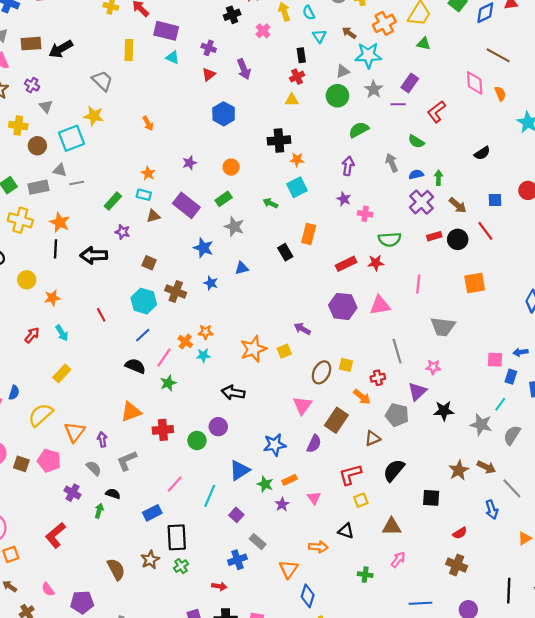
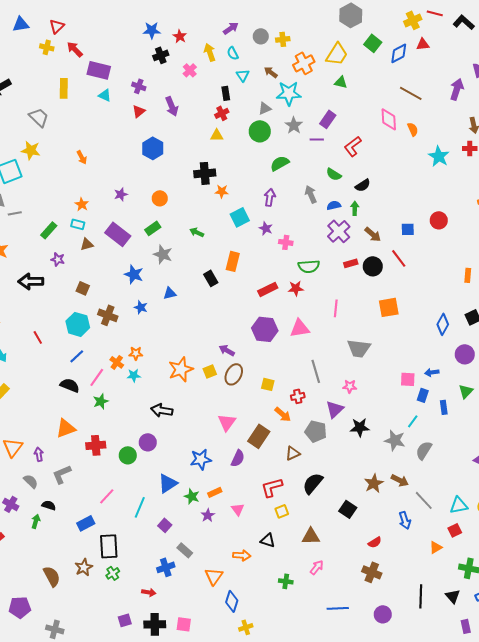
black semicircle: (482, 153) -> (363, 185), moved
cyan square: (297, 187) -> (240, 217), moved
brown ellipse: (321, 372) -> (234, 374), moved
black square: (431, 498) -> (348, 509), turned 30

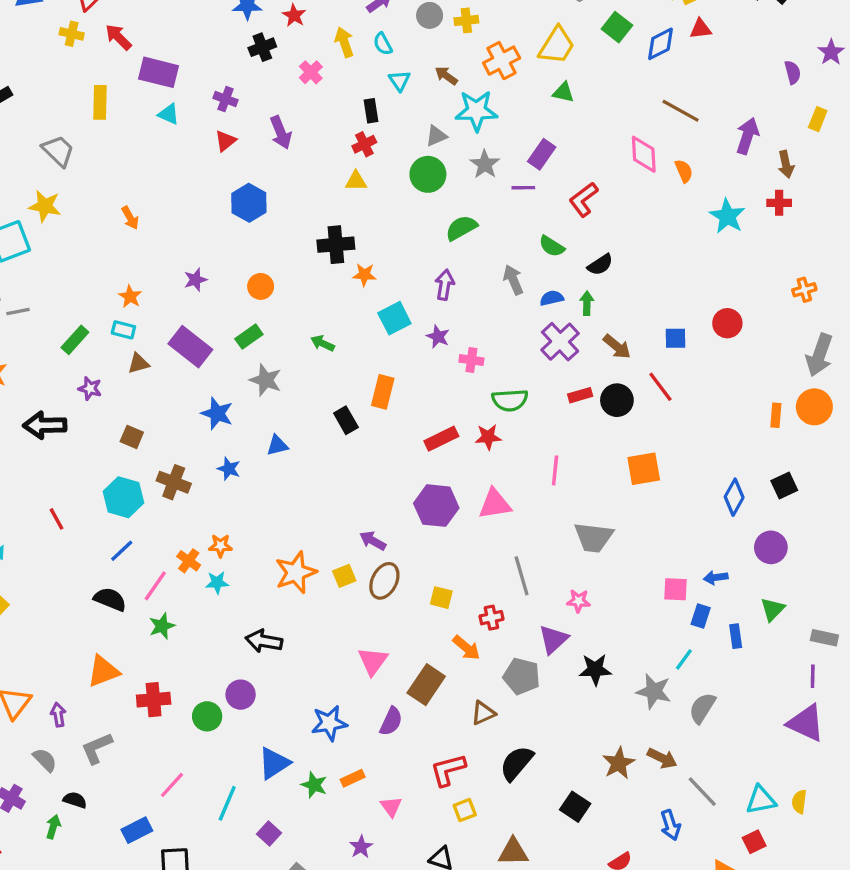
purple arrow: (457, 89) -> (747, 136), moved
purple star: (208, 515) -> (361, 847), moved

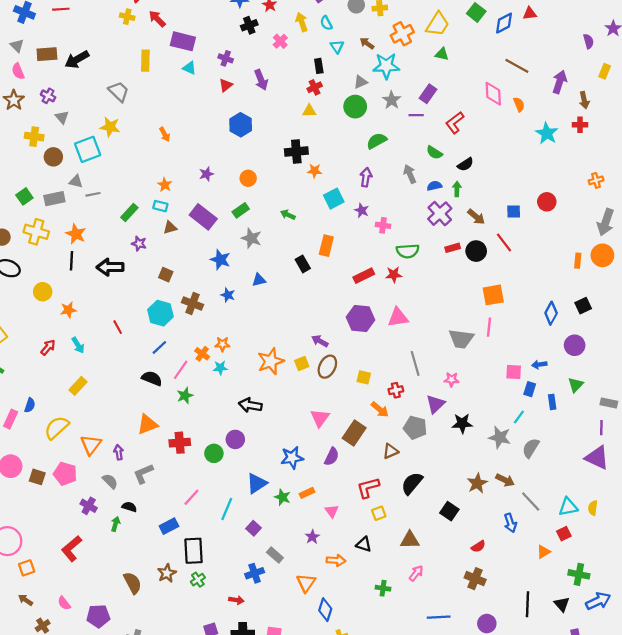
pink line: (555, 470) -> (489, 327), moved

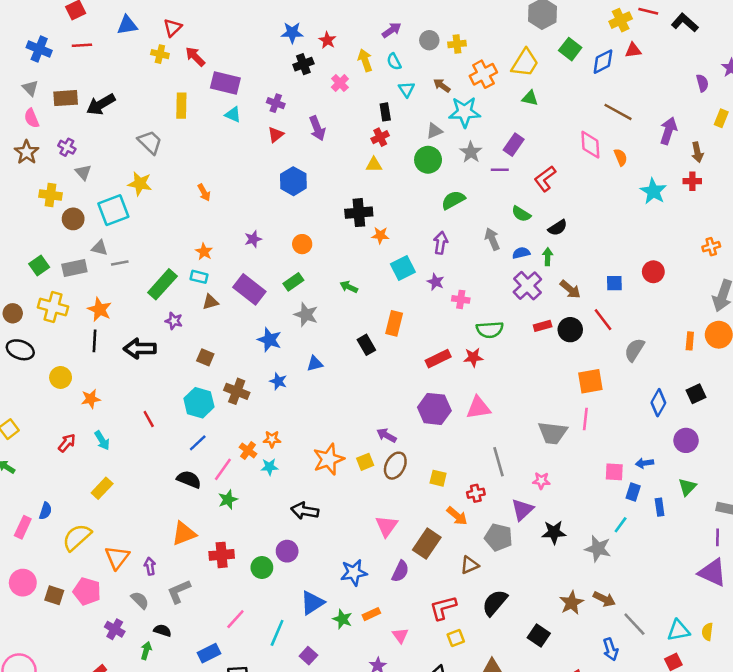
green rectangle: (129, 213) -> (162, 284), size x1.4
gray semicircle: (531, 448) -> (634, 350), moved

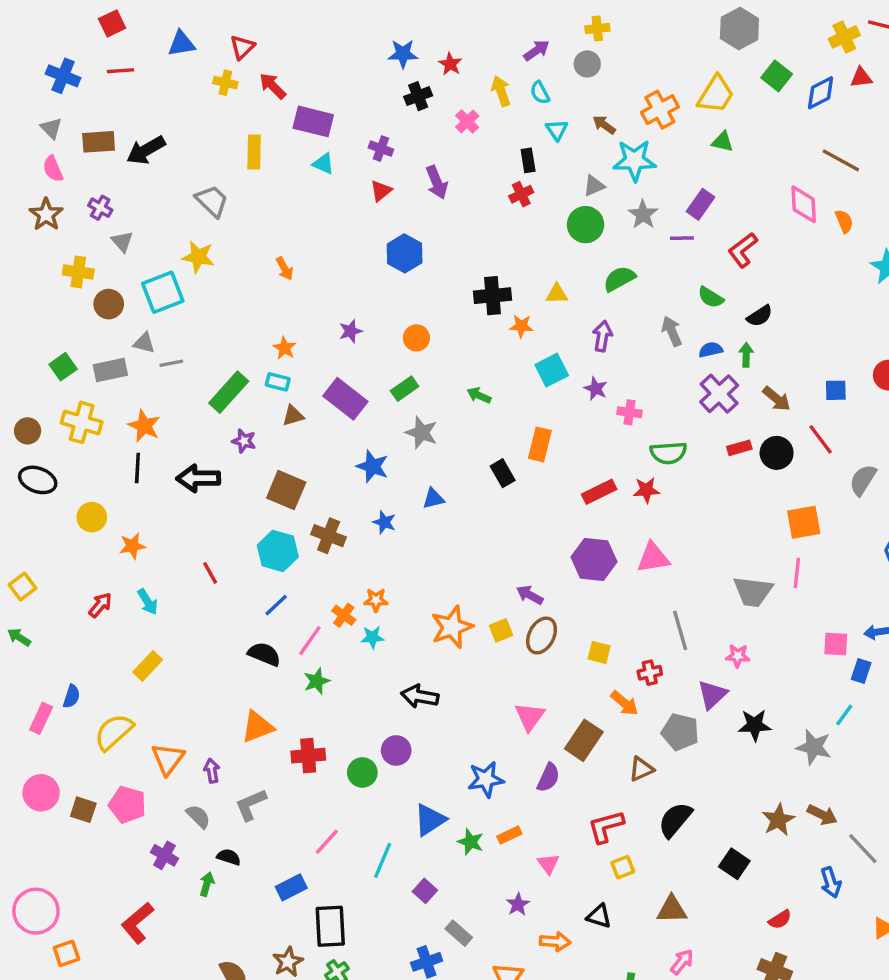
yellow cross: (457, 44) -> (597, 28), moved
yellow triangle: (374, 165) -> (557, 294), moved
brown square: (205, 357) -> (286, 490), size x1.6

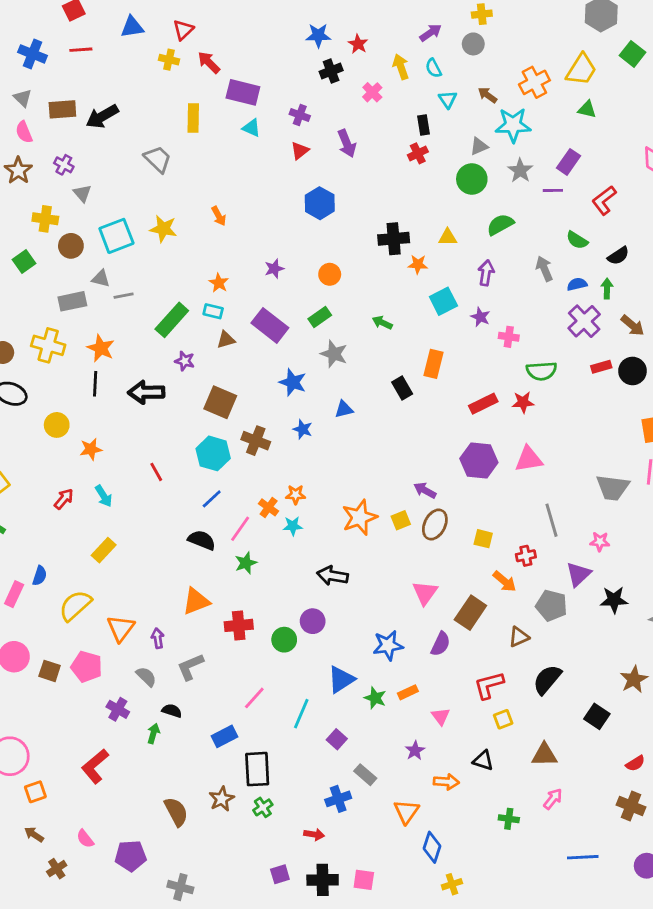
yellow star: (198, 257) -> (163, 229), moved
green square: (63, 367) -> (24, 261), moved

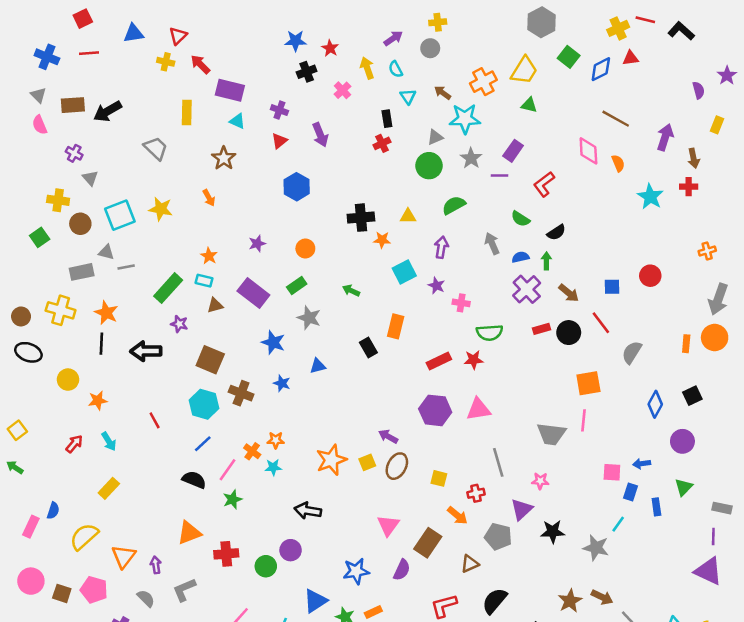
brown star: (18, 171) -> (224, 158), moved

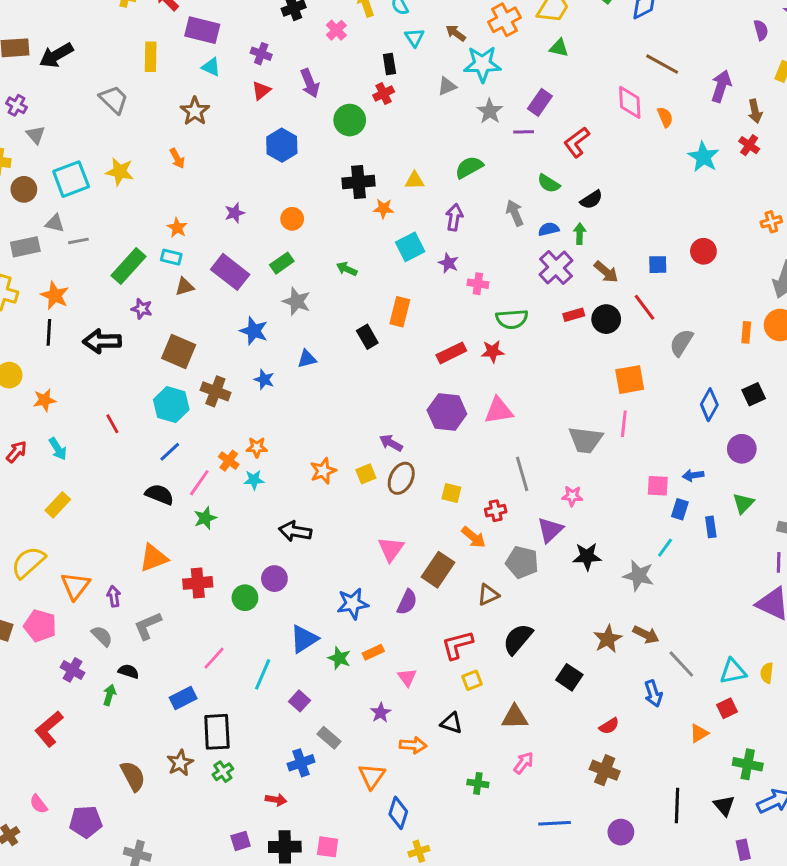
green circle: (429, 166) -> (350, 120), moved
red cross: (689, 187) -> (749, 145), turned 35
orange star: (331, 460) -> (323, 471), size x0.7

